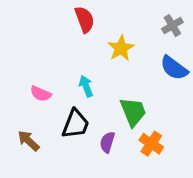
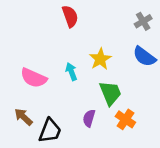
yellow star: (121, 48) -> (100, 59), moved
pink semicircle: (41, 94) -> (34, 78), size x1.5
black trapezoid: (75, 124) -> (50, 131), moved

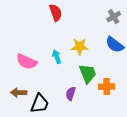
yellow star: (100, 59) -> (80, 47), turned 30
brown arrow: (24, 117) -> (19, 93), turned -42
orange cross: (125, 119) -> (107, 87), moved, turned -35

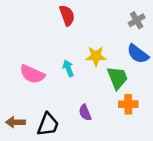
green trapezoid: (88, 74) -> (117, 78), moved
brown arrow: (19, 93) -> (15, 122), moved
purple semicircle: (71, 94) -> (85, 113), turned -40

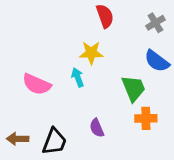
red semicircle: (67, 15) -> (105, 16), moved
yellow star: (96, 56) -> (91, 53), moved

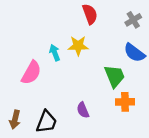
cyan arrow: (78, 77) -> (55, 53), moved
pink semicircle: (37, 84) -> (31, 73), turned -85
brown arrow: (18, 139) -> (15, 119), turned -78

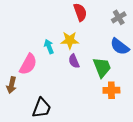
purple semicircle: (83, 110) -> (74, 61), moved
brown arrow: (15, 119) -> (11, 85), moved

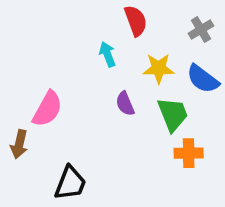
yellow star: (70, 40) -> (159, 68), moved
cyan arrow: (49, 47) -> (107, 54), moved

